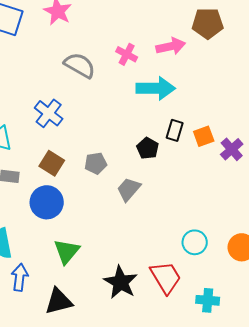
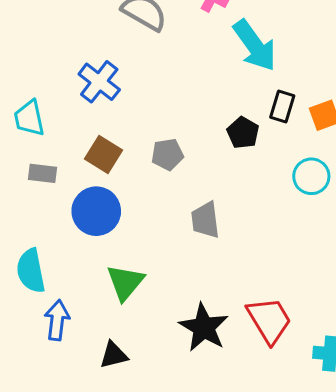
cyan arrow: (156, 88) -> (255, 45), turned 54
gray trapezoid: (129, 189) -> (205, 220), moved, turned -48
cyan circle: (195, 242) -> (311, 176), moved
black triangle: (59, 301) -> (114, 355), size x0.7

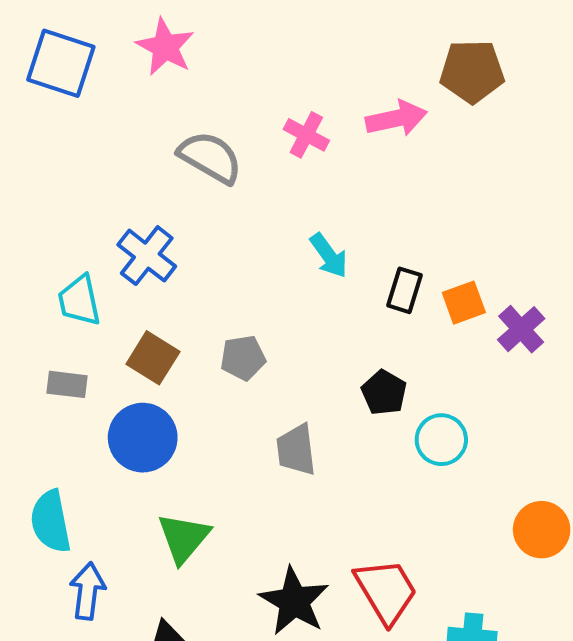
cyan arrow: (255, 45) -> (329, 256), moved, size x0.6
cyan trapezoid: (29, 118) -> (79, 301), moved
black pentagon: (243, 133) -> (384, 393), moved
cyan circle: (311, 176) -> (441, 440), moved

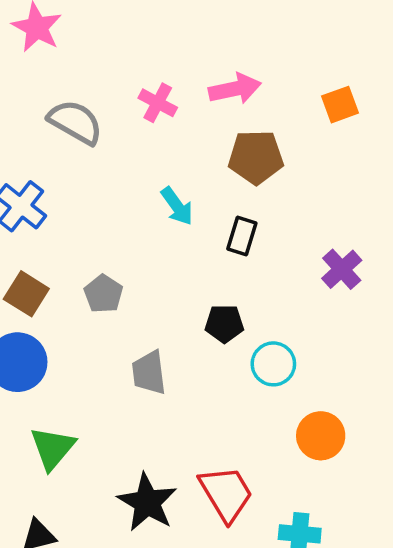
brown pentagon: (472, 71) -> (256, 157), moved
orange square: (464, 303) -> (340, 105), moved
gray pentagon: (243, 358) -> (103, 294), turned -30
black pentagon: (384, 393) -> (224, 324), turned -30
orange circle: (542, 530) -> (321, 436), moved

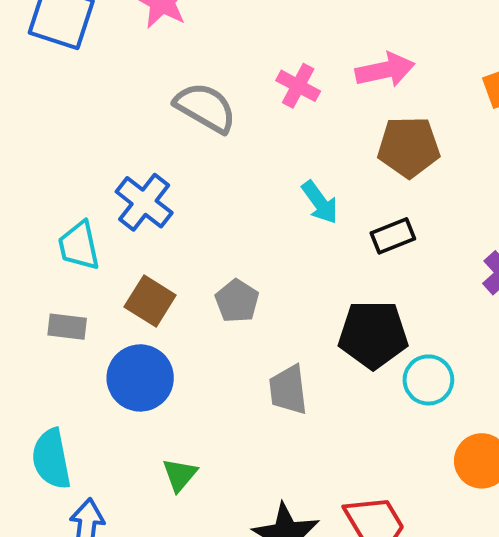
black rectangle: (242, 236) -> (393, 236), turned 51
black pentagon: (224, 324) -> (373, 335), size x1.6
green triangle: (53, 448) -> (180, 475), size x0.7

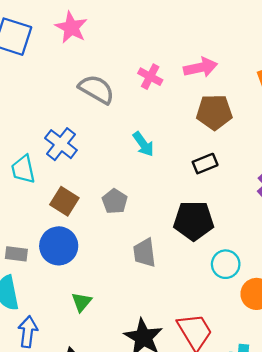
cyan arrow: (320, 202) -> (143, 144), moved
gray rectangle: (67, 327) -> (16, 254), moved
cyan circle: (428, 380) -> (226, 264), moved

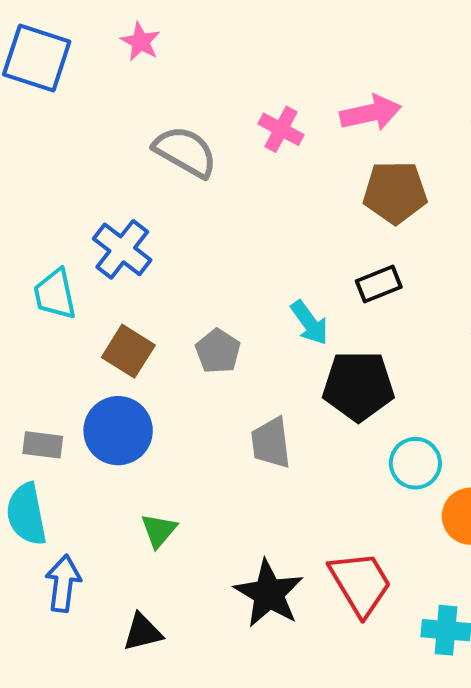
pink star: (71, 27) -> (141, 42), size x0.7
cyan arrow: (143, 144) -> (310, 323), moved

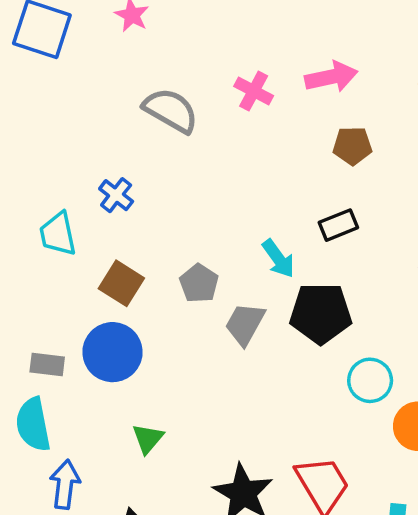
brown pentagon: (395, 192) -> (352, 146), size x0.7
blue cross: (122, 249) -> (116, 195), size x0.7
gray trapezoid: (271, 443) -> (245, 324), moved, turned 36

